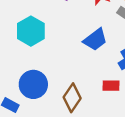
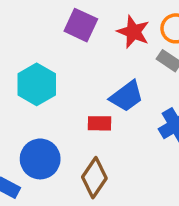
red rectangle: (111, 86) -> (99, 123), moved

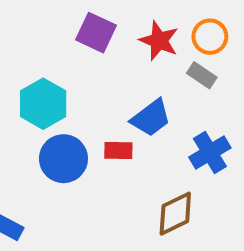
blue circle: (40, 159) -> (63, 159), moved
brown diamond: (94, 178) -> (175, 214), moved, turned 30

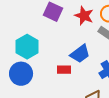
blue circle: (63, 159) -> (21, 74), moved

